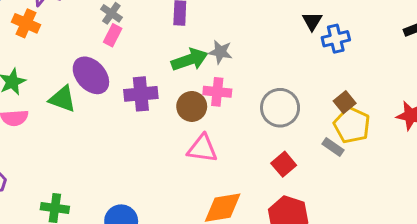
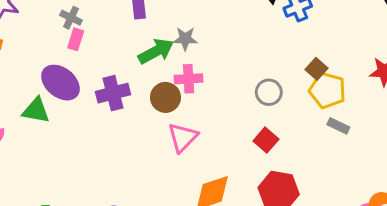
gray circle: (280, 108) -> (269, 92), moved, size x0.7
gray rectangle: (333, 147) -> (338, 126), moved
pink triangle: (202, 148) -> (183, 137), turned -44

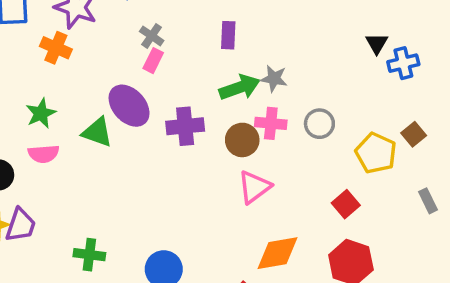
yellow pentagon: (327, 90) -> (376, 153), moved
gray circle: (269, 92) -> (319, 124), moved
gray rectangle: (338, 126) -> (428, 201), turned 30

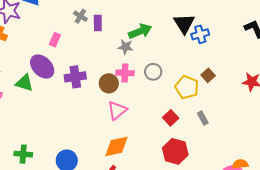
gray cross: (152, 36) -> (80, 16), moved
black triangle: (377, 43) -> (184, 24), size x1.6
green arrow: (240, 87) -> (140, 31), moved
gray rectangle: (428, 201) -> (203, 118), moved
orange diamond: (278, 253) -> (116, 146), moved

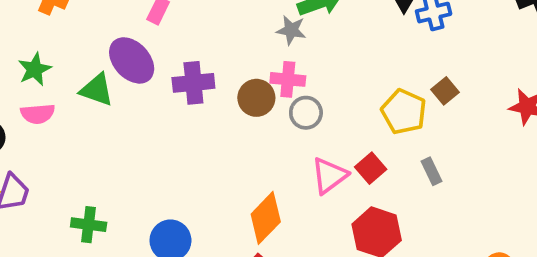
gray circle: (153, 72) -> (306, 113), moved
pink triangle: (117, 110) -> (329, 175), moved
orange diamond: (116, 146) -> (266, 218), turned -36

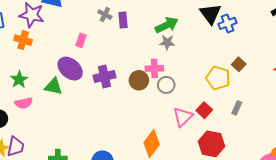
gray star: (291, 30) -> (167, 42), moved
gray rectangle: (431, 171) -> (237, 108), turned 56

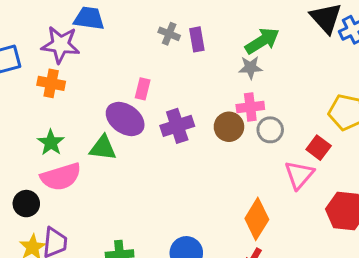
pink rectangle: (81, 40) -> (143, 89), moved
gray star: (167, 42) -> (251, 67), moved
pink semicircle: (24, 103) -> (61, 177), size x1.5
red square: (204, 110) -> (319, 148), moved

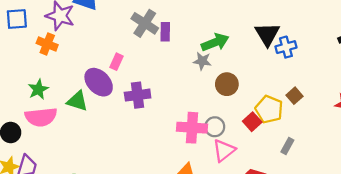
gray cross: (169, 34) -> (145, 23), size x1.6
pink cross: (250, 107) -> (192, 128), moved, size x1.4
brown circle: (229, 127) -> (227, 84), moved
gray circle: (270, 130) -> (215, 127), moved
red square: (319, 148) -> (252, 122), moved

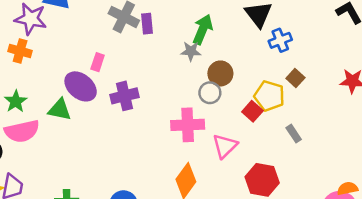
green arrow: (215, 42) -> (203, 29), turned -40
blue cross: (286, 47) -> (280, 40), moved
gray circle: (215, 127) -> (210, 93), moved
gray rectangle: (287, 146) -> (294, 134), turned -56

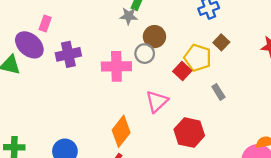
pink cross: (188, 125) -> (116, 66), moved

